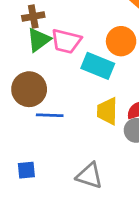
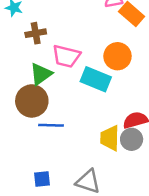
green triangle: (39, 40) -> (41, 74), moved
yellow trapezoid: (107, 111) -> (110, 138), moved
blue square: (26, 170) -> (42, 179), moved

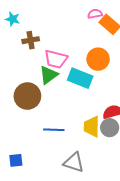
green triangle: (41, 74) -> (48, 75), moved
blue line: (51, 125) -> (54, 130), moved
blue square: (42, 179) -> (16, 160), moved

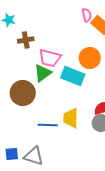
pink semicircle: (95, 14) -> (87, 15), turned 88
yellow trapezoid: (92, 127) -> (71, 118), moved
gray triangle: (74, 162) -> (34, 156), moved

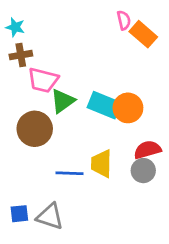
brown cross: (26, 40) -> (21, 55), moved
pink trapezoid: (50, 58) -> (43, 80), moved
orange circle: (90, 58) -> (128, 108), moved

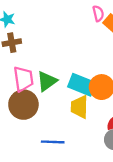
pink trapezoid: (43, 80) -> (23, 79), moved, turned -112
yellow trapezoid: (102, 164) -> (79, 107), moved

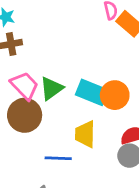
pink trapezoid: (23, 79) -> (25, 86), turned -36
yellow trapezoid: (79, 107) -> (85, 134), moved

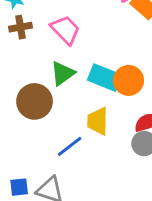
pink trapezoid: (25, 86) -> (65, 30), moved
blue line: (58, 158) -> (70, 146), turned -40

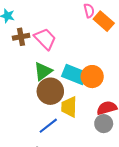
brown cross: (20, 27) -> (21, 37), moved
brown circle: (35, 101) -> (50, 91), moved

